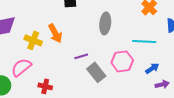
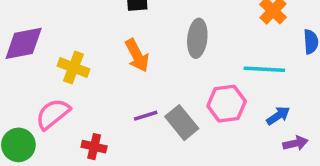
orange arrow: (55, 33) -> (137, 55), moved
purple line: (81, 56) -> (146, 116), moved

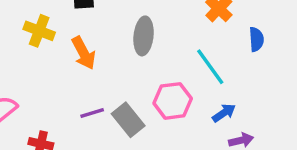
yellow cross: (73, 68) -> (39, 31), moved
cyan line: (264, 69) -> (210, 67), turned 51

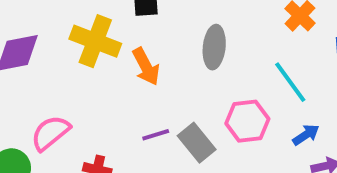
yellow cross: (39, 31) -> (95, 41), size x1.4

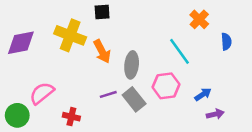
gray ellipse: (214, 47) -> (132, 65), moved
cyan line: (290, 82) -> (180, 51), moved

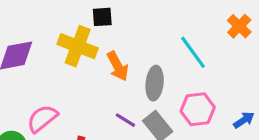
black square: (102, 12) -> (102, 17), moved
cyan line: (180, 51) -> (193, 52), moved
purple line: (108, 94) -> (125, 120), turned 49

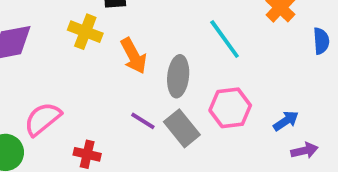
yellow cross: (78, 46) -> (85, 32), size x0.7

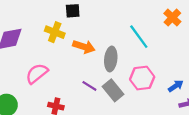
orange arrow: (134, 56) -> (84, 47), turned -45
pink semicircle: (43, 119) -> (37, 74), moved

